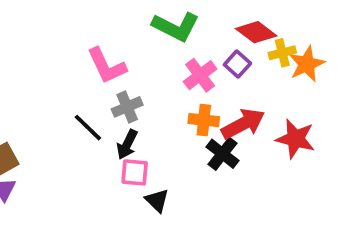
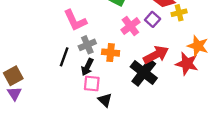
orange star: (307, 64) -> (198, 46), moved, turned -30
orange cross: (204, 120) -> (111, 53), moved
black line: (88, 128) -> (64, 57), turned 66
black cross: (222, 154) -> (144, 72), size x1.4

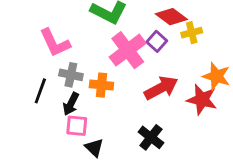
pink cross: (130, 26) -> (128, 50), size x1.4
gray cross: (87, 45) -> (71, 75), turned 35
black cross: (144, 72) -> (151, 137), moved, size x0.7

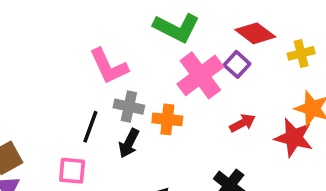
yellow cross: (192, 33) -> (301, 53), moved
red arrow: (161, 88) -> (242, 123), size x0.6
pink square: (77, 126) -> (72, 171), moved

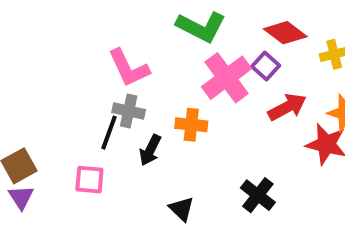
gray cross: (129, 107) -> (129, 111), moved
red arrow: (242, 123) -> (287, 107), moved, size x1.4

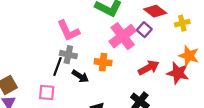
red arrow: (287, 107) -> (149, 68), moved
black arrow: (150, 150) -> (80, 76), turned -84

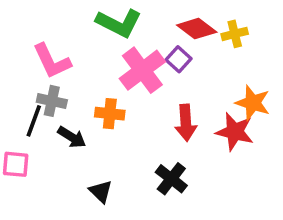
yellow cross: (182, 23) -> (235, 34), moved
red arrow: (149, 68) -> (186, 123), turned 114

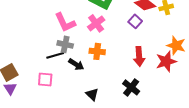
pink cross: (142, 70) -> (96, 23), moved, size x0.7
black line: (34, 121) -> (55, 55), turned 54
red star: (235, 132) -> (166, 61), turned -30

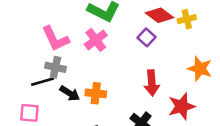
orange cross: (97, 51) -> (96, 93), moved
red star: (166, 61) -> (182, 106), moved

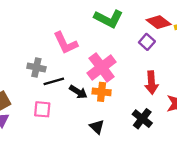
pink cross: (96, 40) -> (102, 67), moved, size x1.4
gray cross: (55, 67) -> (36, 67), moved

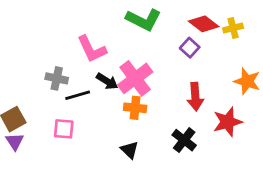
black arrow: (78, 92) -> (107, 81), moved

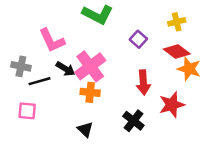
red diamond: (204, 24) -> (177, 52), moved

